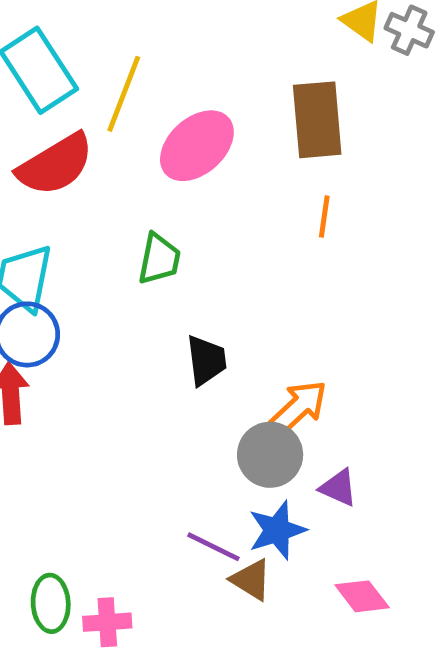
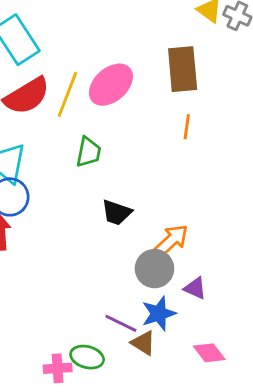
yellow line: (124, 94) -> (67, 94), moved
black trapezoid: (206, 360) -> (117, 212), turned 116
green ellipse: (51, 603) -> (87, 357), moved, turned -72

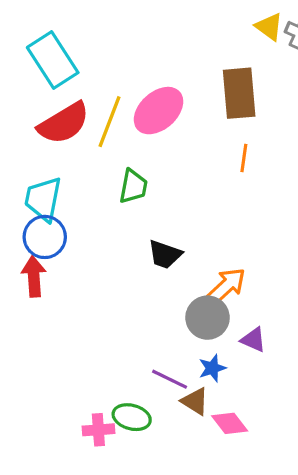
blue star: (159, 314) -> (212, 368), size x0.7
pink diamond: (209, 353) -> (230, 423), moved

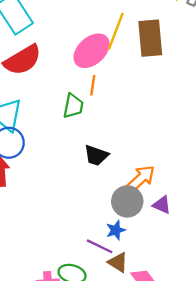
yellow line: (110, 122) -> (116, 31), moved
orange line: (244, 158) -> (93, 85), moved
purple triangle: (253, 340) -> (162, 205), moved
blue star: (212, 368) -> (116, 230), moved

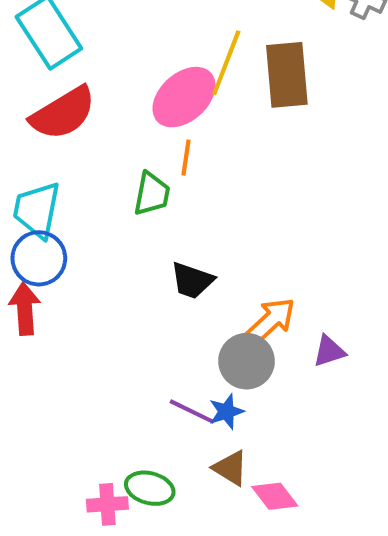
purple triangle: (162, 205) -> (329, 351), moved, turned -42
purple line: (100, 246) -> (192, 412), moved

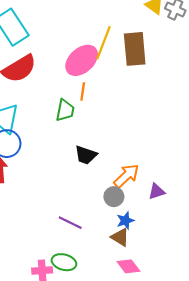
gray circle: (247, 361) -> (114, 197), size x0.7
purple line: (192, 412) -> (70, 223), moved
blue star: (226, 412) -> (125, 221), moved
brown triangle: (230, 468) -> (120, 237), moved

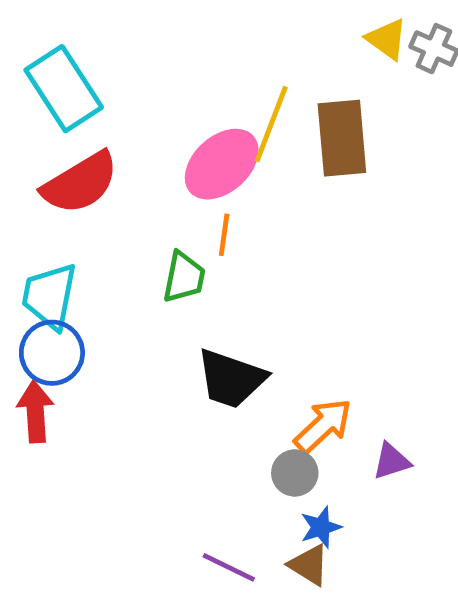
black trapezoid: (86, 155) -> (231, 379), size x1.4
purple line: (70, 223) -> (229, 567), moved

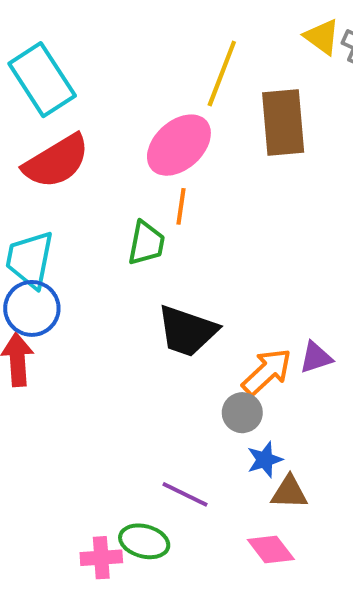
yellow line: (271, 124) -> (222, 74), moved
purple triangle: (391, 461) -> (316, 357), moved
brown triangle: (309, 565) -> (289, 492), moved, turned -30

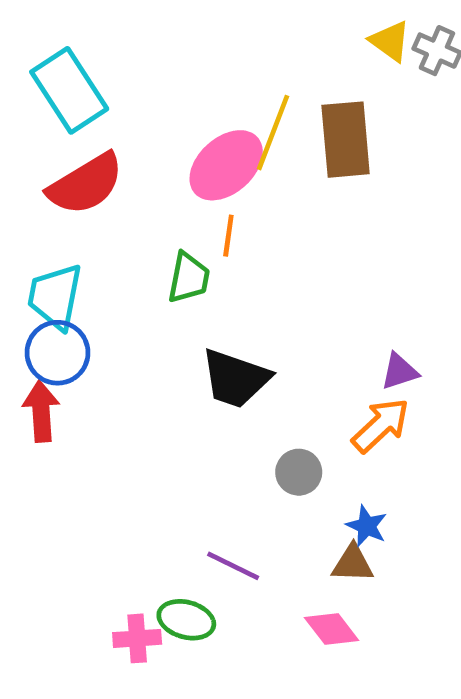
yellow line: (222, 74) -> (273, 133), moved
purple triangle: (316, 357) -> (399, 371), moved
orange arrow: (267, 372) -> (381, 425), moved
blue star: (265, 460) -> (367, 526), moved, turned -30

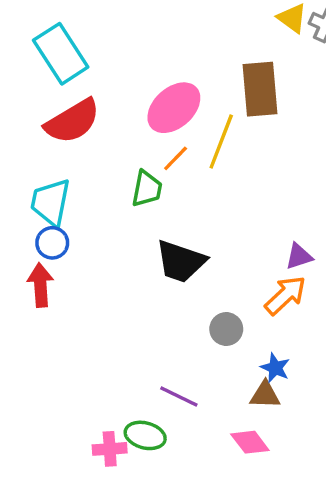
yellow line: (273, 133) -> (221, 141), moved
orange line: (228, 236) -> (176, 158), turned 36
blue circle: (57, 353) -> (52, 243), size x0.7

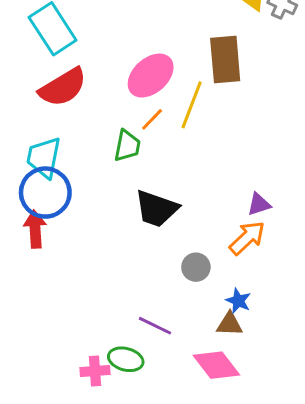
blue circle: (52, 243) -> (45, 193), size x1.8
pink diamond: (250, 442) -> (216, 365), size x1.4

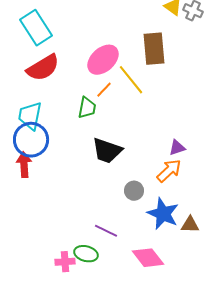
yellow line: (192, 105) -> (131, 80), turned -60
blue star: (238, 301) -> (163, 214), size x1.8
brown triangle: (230, 324) -> (190, 225), moved

